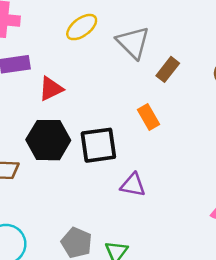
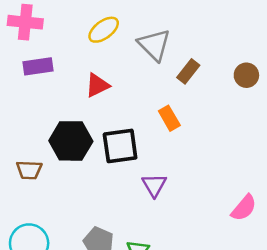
red triangle: (51, 89) -> (97, 85), moved
purple triangle: (133, 185) -> (154, 185), turned 48

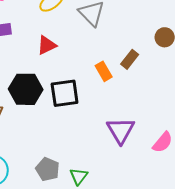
brown rectangle: (188, 71) -> (130, 59), moved
purple triangle: (154, 185) -> (121, 130), moved, size x1.4

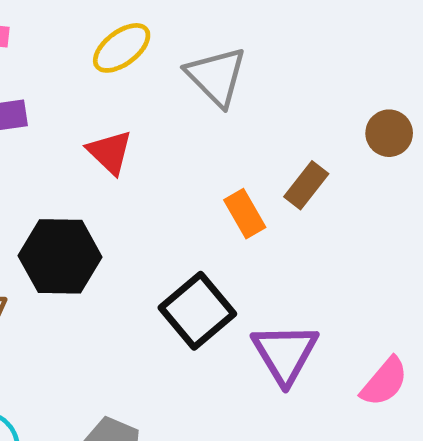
red triangle: (47, 45) -> (110, 152), turned -50
black square: (65, 93) -> (197, 311), moved, turned -32

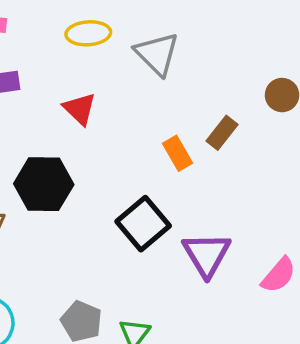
yellow ellipse: (122, 48) -> (88, 33), turned 33

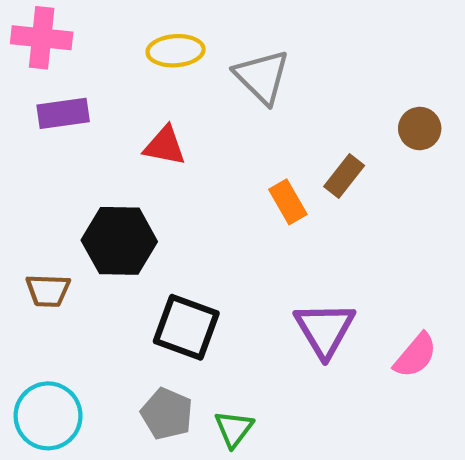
red triangle: (80, 109) -> (165, 146), turned -33
black square: (143, 224) -> (186, 327), moved, turned -30

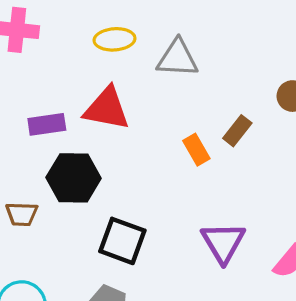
gray triangle: (262, 77) -> (177, 58), turned -42
purple rectangle: (63, 113) -> (47, 124), moved
red triangle: (165, 146) -> (107, 109), size x1.5

